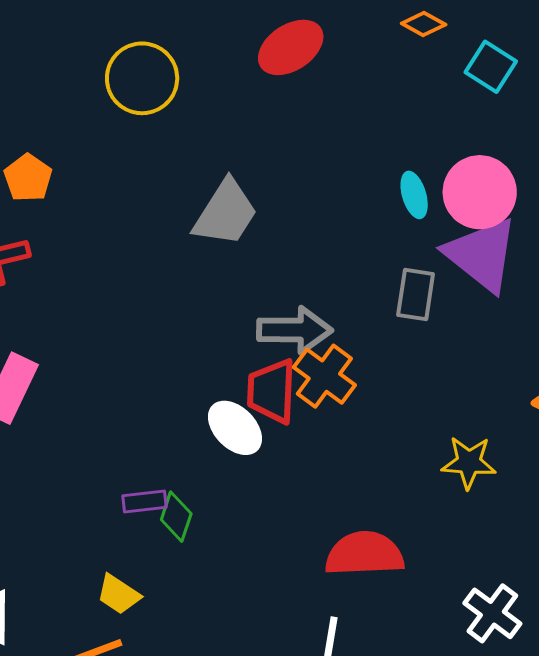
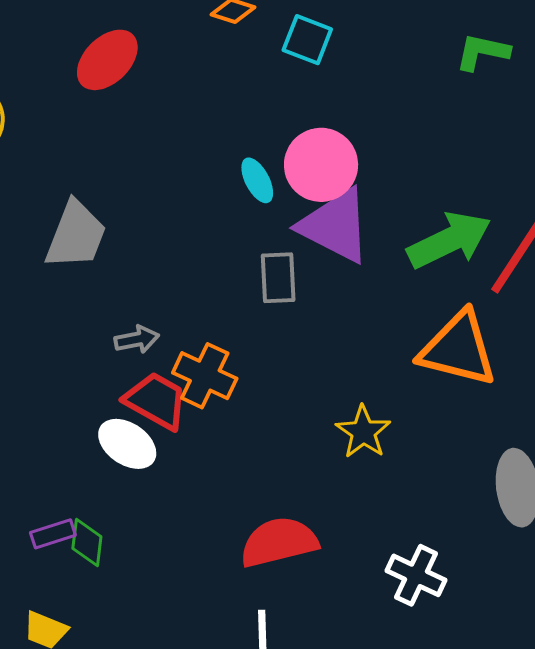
gray arrow: (295, 330) -> (137, 339), moved, size x0.6
red trapezoid: (272, 391) -> (156, 401), turned 128
yellow star: (469, 462) -> (363, 432), turned -30

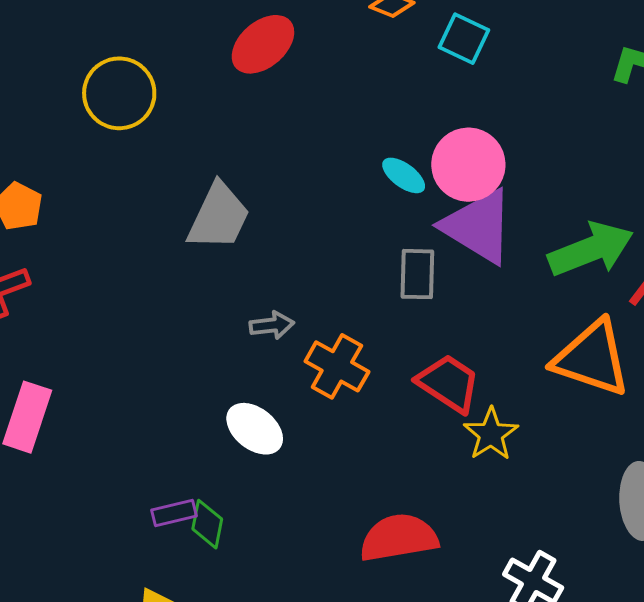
cyan ellipse: (257, 180) -> (404, 175), turned -30
red trapezoid: (156, 401) -> (448, 383), moved

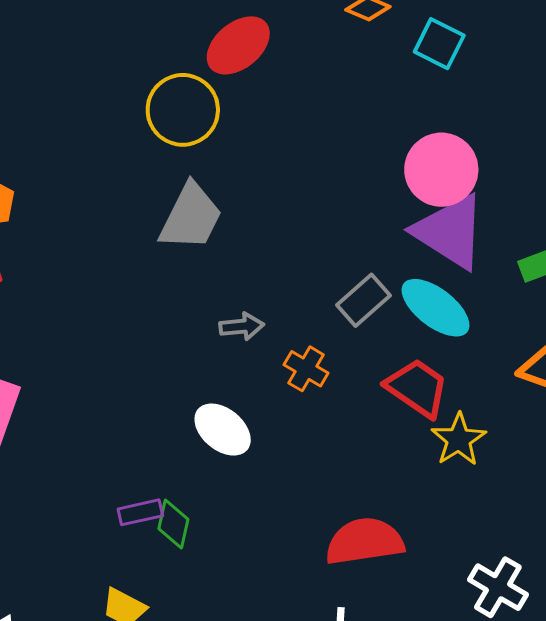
yellow circle: (119, 93) -> (183, 110), moved
cyan ellipse: (404, 175) -> (436, 308), moved, size x1.6
gray rectangle: (417, 274) -> (363, 300), moved, turned 46
orange cross: (337, 366) -> (306, 369), size x0.7

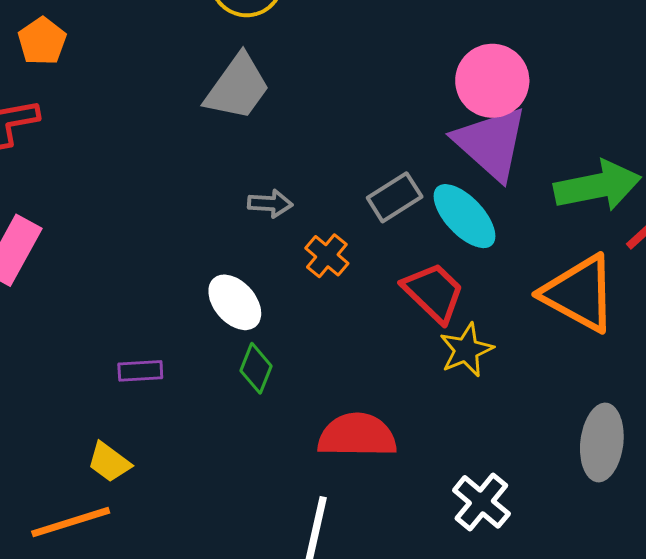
green diamond: (173, 524) -> (256, 368), moved

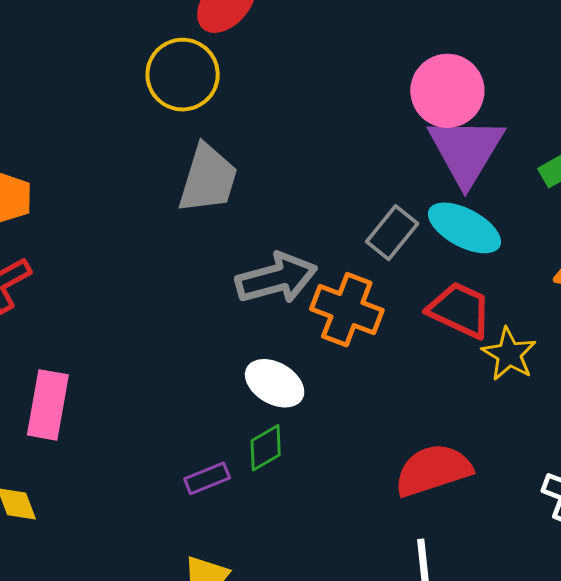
purple triangle: (491, 143) -> (466, 150), turned 38
gray arrow: (270, 204) -> (276, 278), size x1.8
orange cross: (327, 256) -> (347, 310), size x1.6
green diamond: (256, 368) -> (266, 448), moved, turned 57

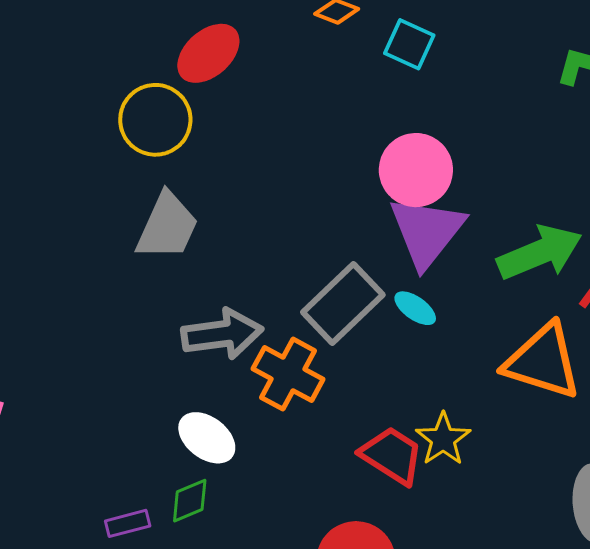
cyan ellipse: (464, 228) -> (415, 308), size x0.6
gray rectangle: (392, 233) -> (343, 303), size x1.5
red trapezoid: (460, 310) -> (392, 455), moved

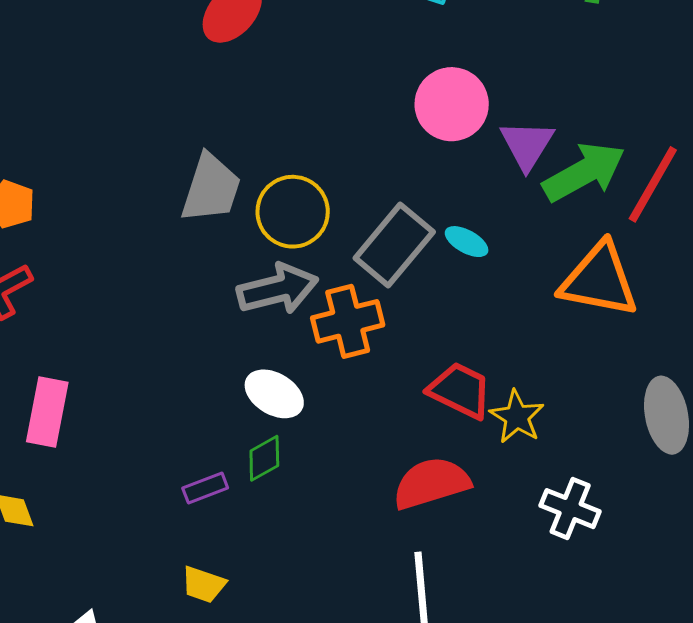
yellow circle: (155, 120) -> (293, 212), moved
purple triangle: (427, 232) -> (527, 145), moved, size x0.7
orange cross: (288, 374) -> (348, 321), turned -36
yellow star: (443, 439) -> (517, 417), moved

